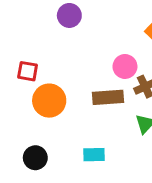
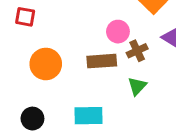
red square: (28, 71) -> (25, 17), moved
cyan rectangle: (94, 155) -> (88, 116), size x1.4

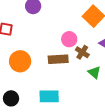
brown cross: (137, 51) -> (82, 52), turned -32
green triangle: (137, 86) -> (94, 72), moved, turned -32

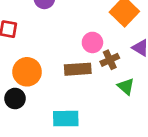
brown cross: (82, 52) -> (110, 60), turned 32
black circle: (11, 98) -> (15, 99), moved

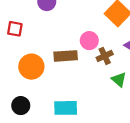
brown rectangle: (78, 69) -> (66, 56), moved
black circle: (15, 99) -> (21, 106), moved

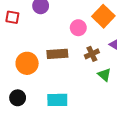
red square: (15, 29) -> (12, 17), moved
pink circle: (89, 41) -> (78, 28), moved

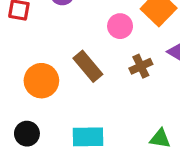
brown rectangle: (57, 54) -> (88, 66), turned 54
green triangle: (104, 75) -> (160, 138), moved, turned -32

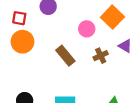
orange circle: (41, 81) -> (22, 42), moved

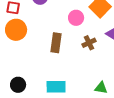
brown rectangle: (65, 56) -> (56, 43), turned 48

